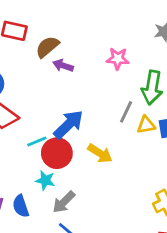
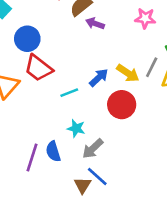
blue arrow: (69, 124) -> (99, 78), size x0.7
red circle: (57, 153) -> (122, 105), moved
yellow arrow: (100, 153) -> (128, 73), moved

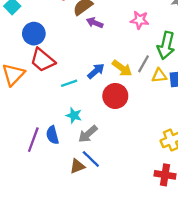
brown triangle: (83, 185) -> (77, 166), turned 35

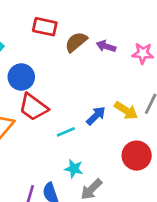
purple arrow: (95, 23) -> (106, 46), moved
red circle: (115, 96) -> (137, 156), moved

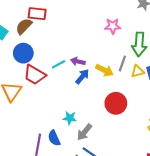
brown semicircle: (76, 42) -> (24, 26), moved
purple arrow: (106, 46) -> (78, 61), moved
cyan line: (66, 132) -> (58, 64), moved

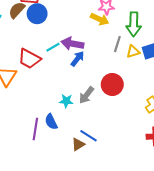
blue circle: (23, 53) -> (37, 14), moved
purple arrow: (78, 61) -> (72, 44), size x1.5
yellow arrow: (104, 70) -> (100, 19), moved
gray arrow: (84, 132) -> (86, 95), moved

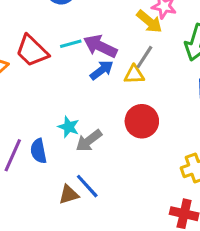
gray line: (117, 44) -> (144, 57), moved
yellow triangle: (133, 51) -> (134, 75), moved
gray arrow: (86, 95) -> (89, 141), moved

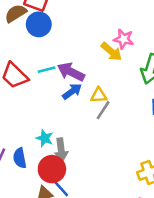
gray line: (144, 57) -> (103, 110), moved
red circle: (142, 121) -> (52, 169), moved
gray arrow: (89, 141) -> (61, 150), turned -60

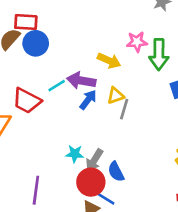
pink star: (124, 39) -> (137, 42), moved
yellow arrow: (111, 52) -> (109, 61), moved
gray arrow: (61, 150) -> (94, 160), turned 55
blue semicircle: (20, 158) -> (116, 172), moved

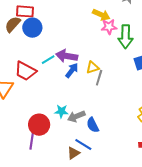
yellow arrow: (109, 61) -> (101, 15), moved
gray arrow: (94, 160) -> (76, 116), turned 36
red circle: (91, 182) -> (39, 125), moved

